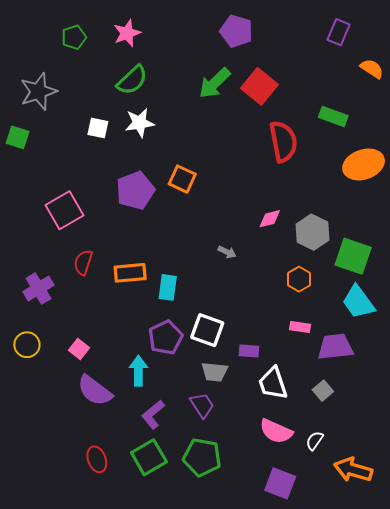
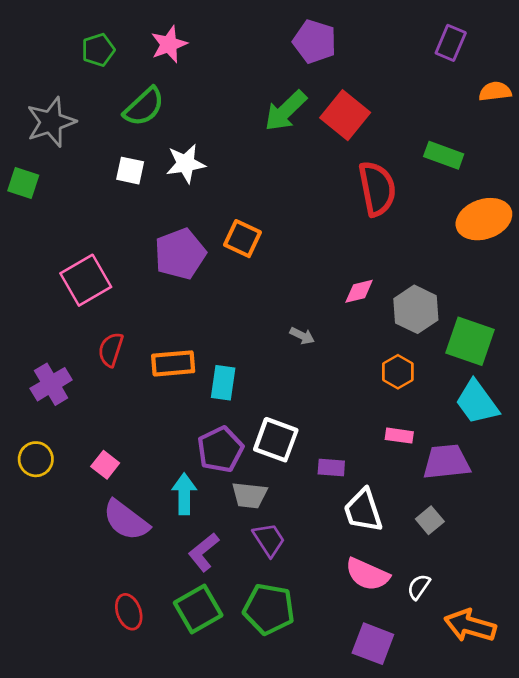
orange semicircle: (372, 69) -> (495, 91), turned -40
green semicircle: (132, 80) -> (144, 107), moved
gray trapezoid: (215, 372) -> (249, 495), moved

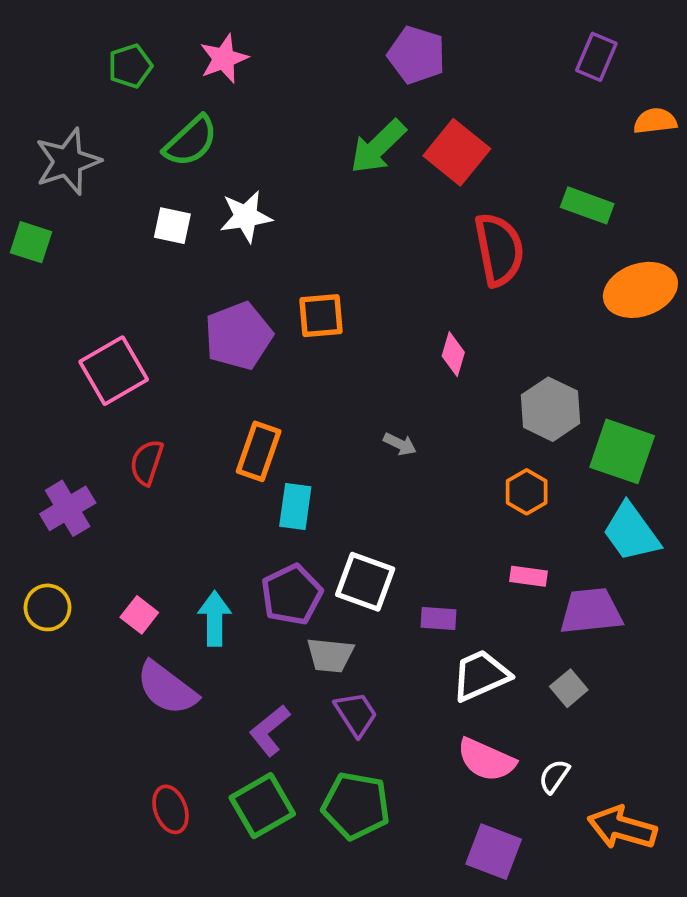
orange square: (243, 239) -> (321, 316), turned -30
pink diamond: (359, 291) -> (453, 354), moved, turned -60
orange rectangle: (173, 363) -> (259, 451), moved, turned -66
cyan arrow: (184, 494) -> (215, 618), moved
white trapezoid: (363, 510) -> (481, 675), turned 84

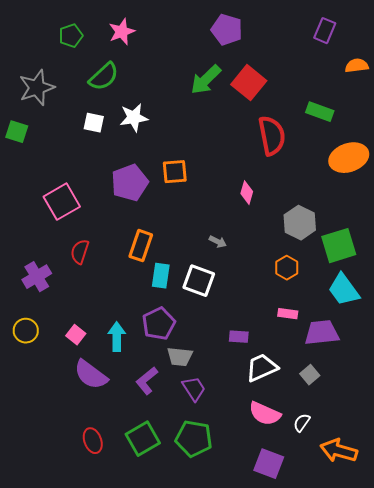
green square: (622, 451) -> (339, 246), turned -36
white square: (365, 582) -> (199, 281), moved
purple L-shape: (270, 730) -> (147, 381), moved

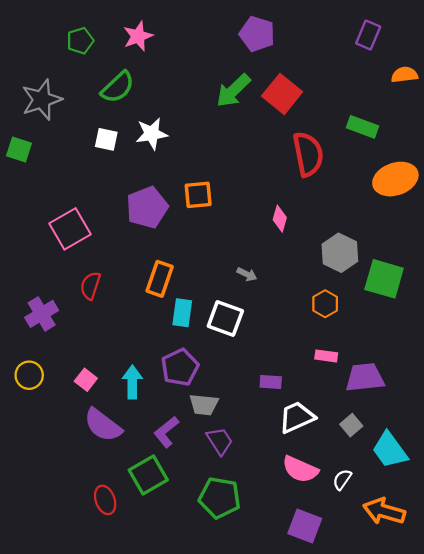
green square: (339, 246) -> (384, 279), turned 33
cyan trapezoid: (344, 290) -> (390, 450), moved
green square: (143, 439) -> (148, 475), moved

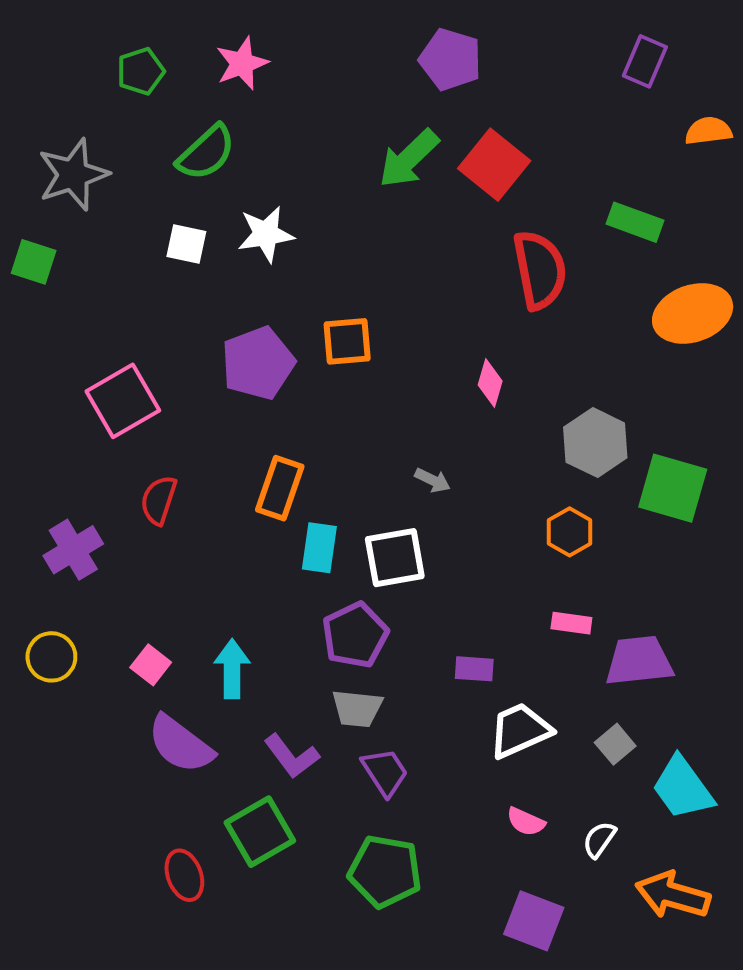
white square: (225, 319) -> (395, 558), turned -30
purple pentagon: (180, 367) -> (355, 635), moved
purple L-shape: (166, 432) -> (292, 756), turned -88
pink semicircle: (300, 469) -> (526, 822), size x0.6

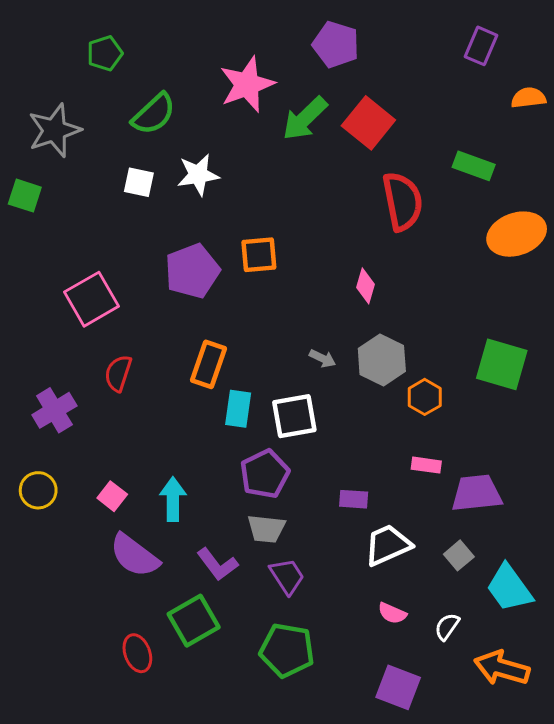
pink star: (242, 63) -> (247, 84), moved, size x1.4
gray hexagon: (595, 443) -> (382, 360), moved

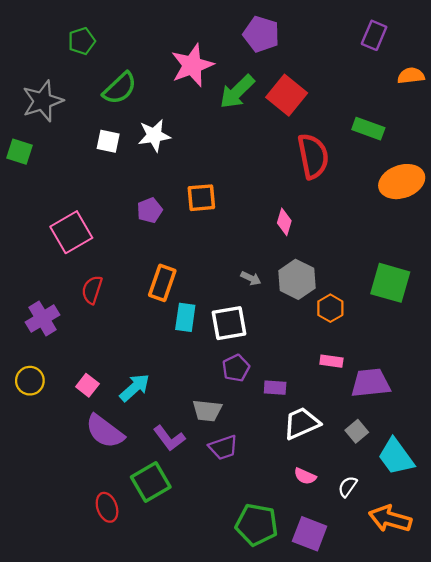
purple pentagon: (192, 271) -> (150, 210), size x0.6
purple pentagon: (265, 474) -> (236, 368), moved, size x0.7
cyan arrow: (173, 499) -> (135, 388), turned 48
purple trapezoid: (287, 576) -> (223, 447), turned 104
green pentagon: (287, 650) -> (257, 525), moved

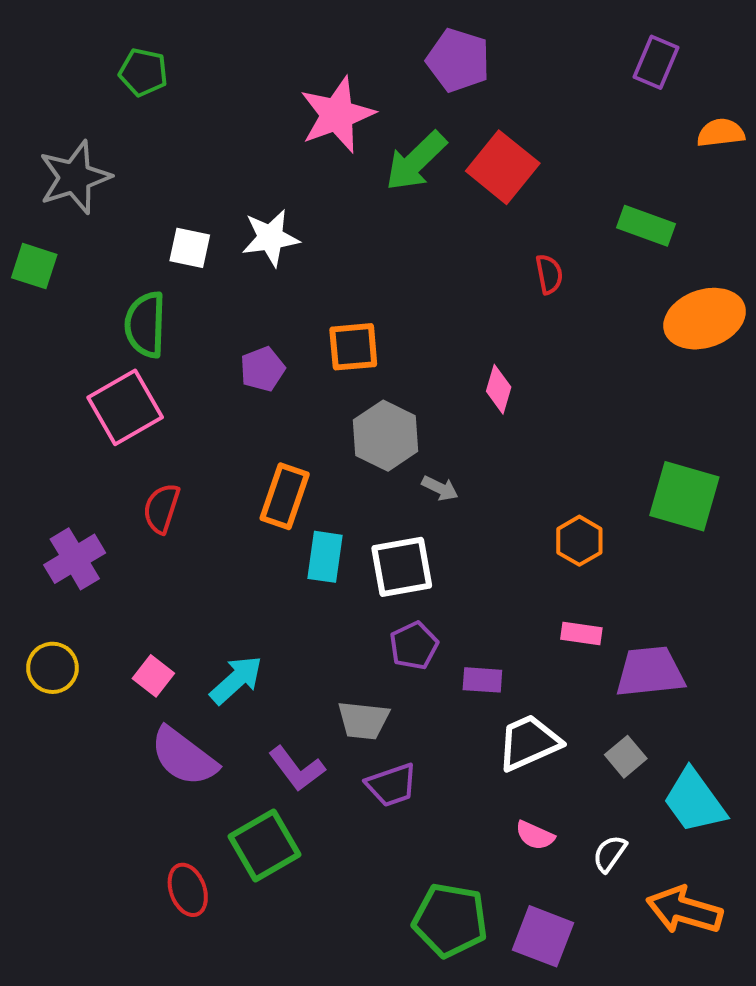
green pentagon: (82, 41) -> (143, 72), turned 30
green semicircle: (120, 88) -> (145, 325), moved, turned 135
red semicircle: (313, 156) -> (549, 274), size x0.5
gray hexagon: (297, 279) -> (386, 436), moved

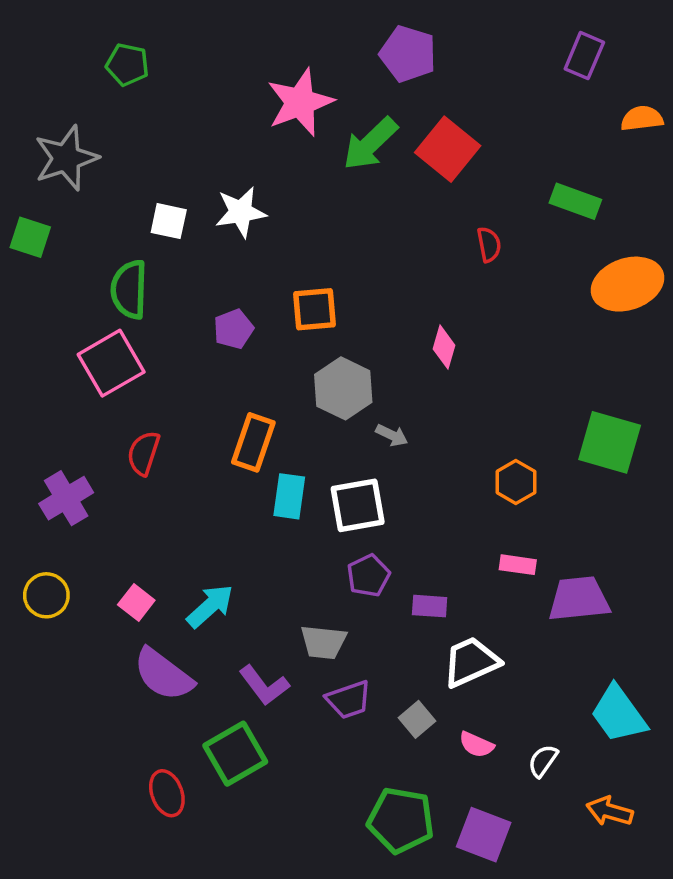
gray square: (626, 757) -> (417, 719), moved
orange arrow: (684, 910) -> (610, 811), size x0.7

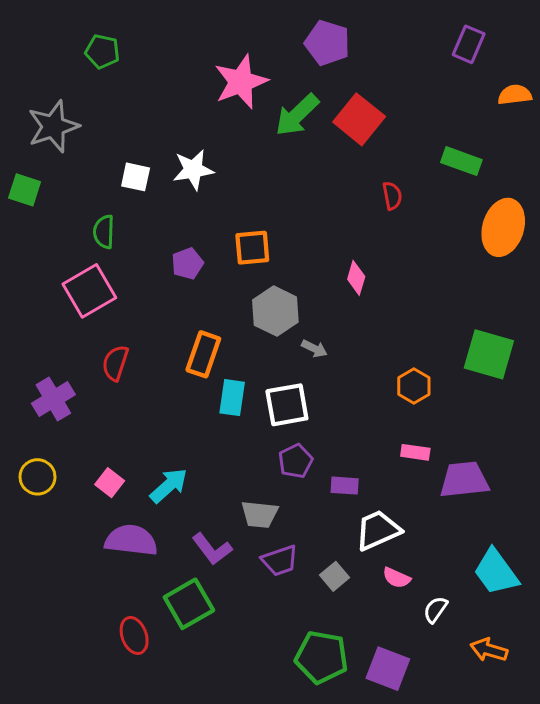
orange ellipse: (628, 284) -> (503, 227), turned -54
green semicircle: (129, 289) -> (104, 232), size x0.7
purple semicircle: (163, 674) -> (131, 540), turned 150
pink semicircle: (476, 745) -> (397, 578), moved

